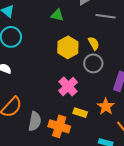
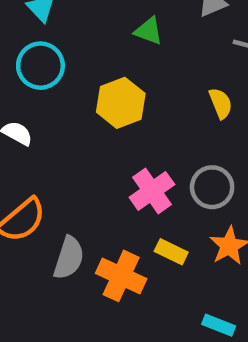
yellow hexagon: (68, 47) -> (121, 103), moved
gray circle: (93, 63) -> (212, 187), moved

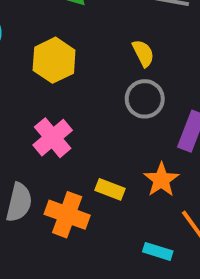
gray circle: (212, 187) -> (145, 99), moved
pink cross: (152, 191) -> (53, 138), moved

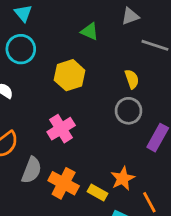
orange star: (161, 180) -> (123, 178), moved
yellow rectangle: (110, 189) -> (97, 192), moved

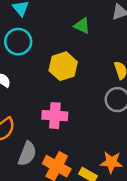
pink cross: (61, 129) -> (55, 116), turned 35
orange star: (123, 178) -> (111, 162), turned 30

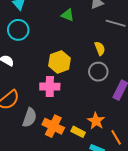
yellow hexagon: (63, 66) -> (60, 62), moved
orange star: (111, 162) -> (96, 121), turned 30

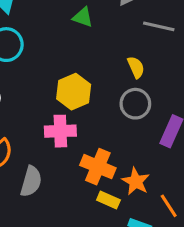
orange cross: (53, 126) -> (98, 167), moved

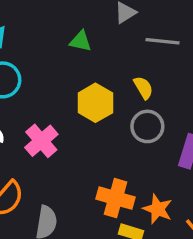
yellow hexagon: (74, 92) -> (95, 103), moved
pink cross: (60, 131) -> (41, 141), moved, turned -32

